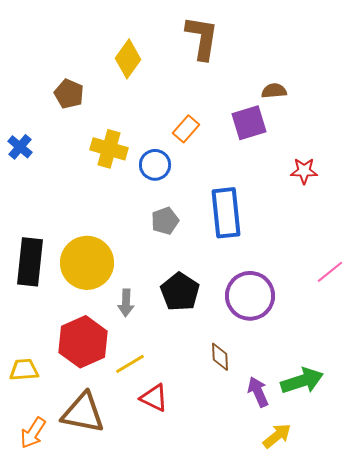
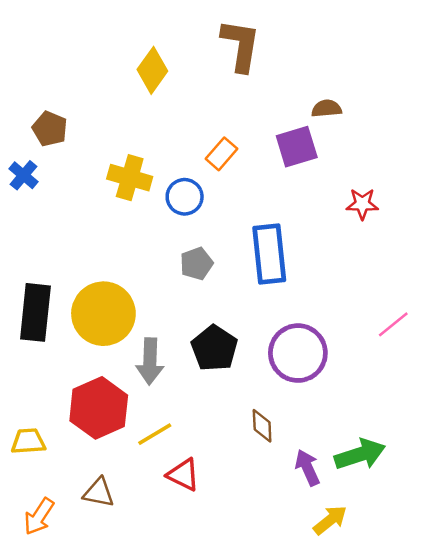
brown pentagon: (69, 94) -> (50, 129), moved
gray arrow: (126, 303) -> (150, 361), size x1.4
brown triangle: (83, 413) -> (99, 493), size x0.6

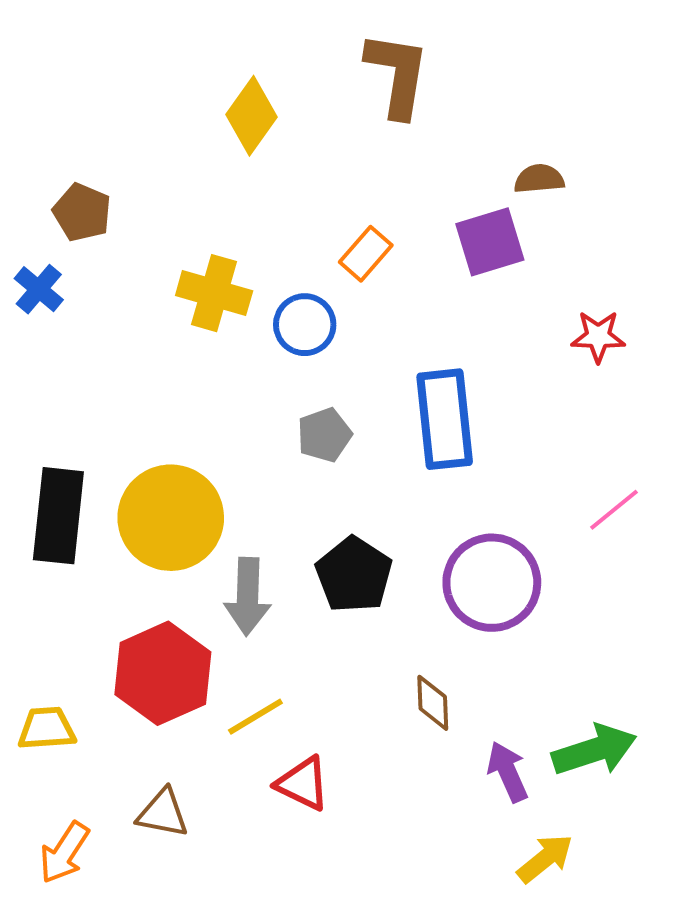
pink line: (393, 324) -> (614, 510), moved

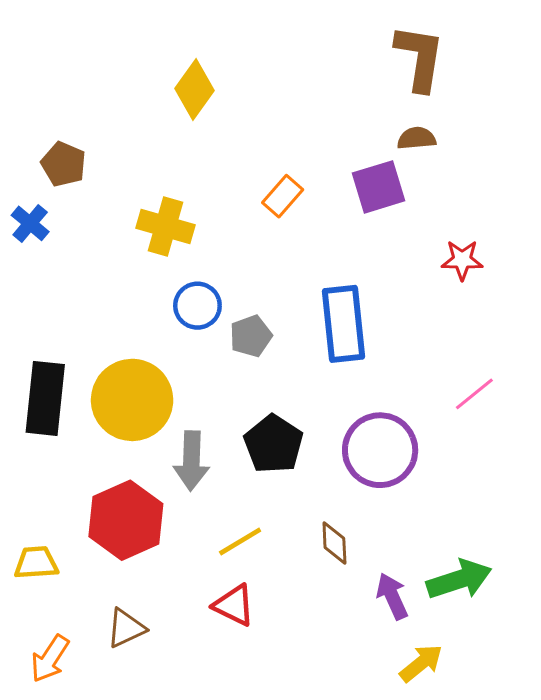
brown L-shape: (397, 74) -> (420, 58), moved
blue circle: (305, 325) -> (197, 306), moved
yellow line: (255, 717) -> (240, 541), moved
brown triangle: (163, 813) -> (126, 628), turned -36

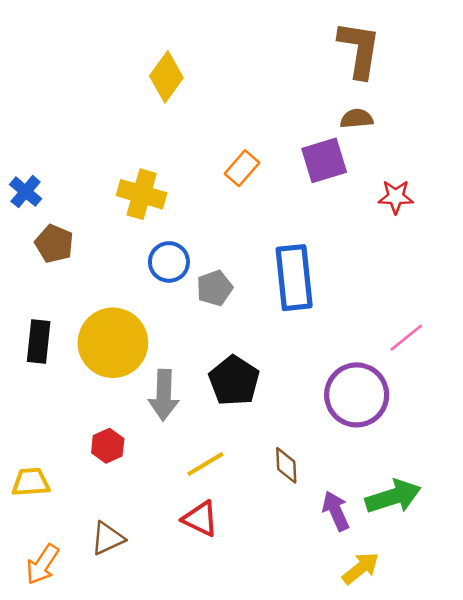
brown pentagon: (64, 164) -> (54, 244), moved
red star: (462, 260) -> (396, 197), moved
black rectangle: (45, 398) -> (39, 341), size x0.7
purple circle: (380, 450) -> (357, 395), moved
red hexagon: (126, 520) -> (108, 446), size x0.5

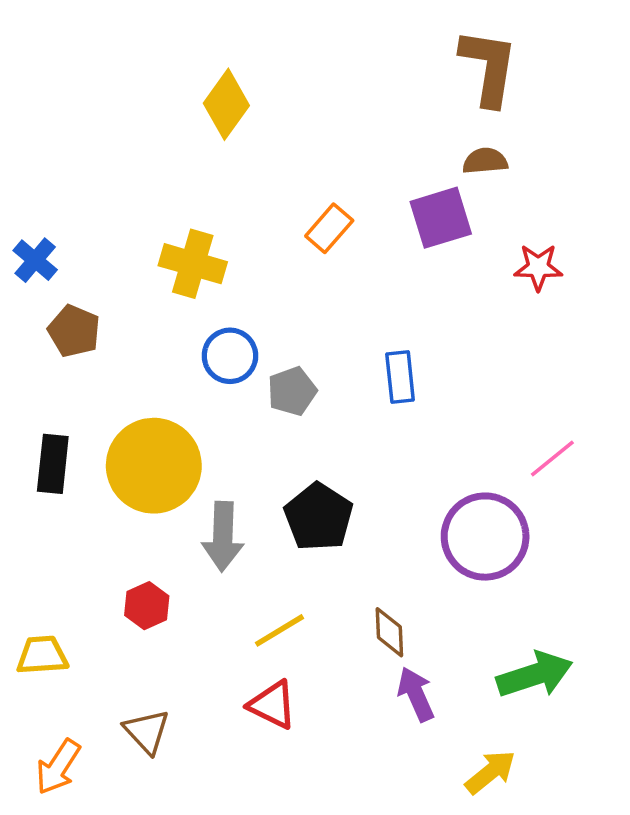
blue rectangle: (294, 278) -> (400, 377), size x0.6
purple arrow: (336, 511) -> (416, 694), moved
brown triangle: (108, 538) -> (147, 731), turned -48

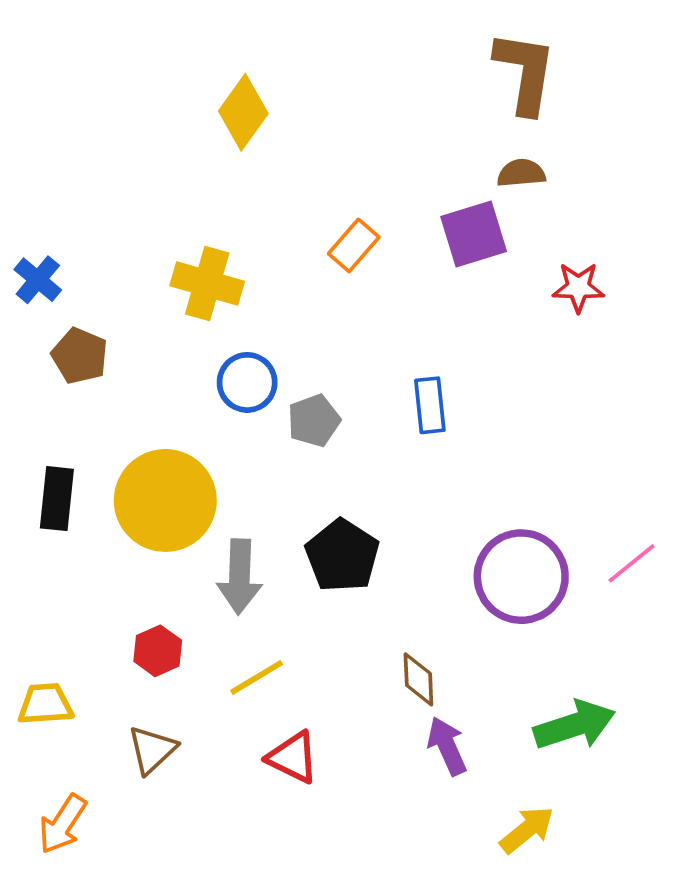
pink line: (552, 459) -> (632, 563), moved
yellow line: (280, 630) -> (257, 677), moved
brown triangle: (147, 731) -> (152, 750), moved, turned 30

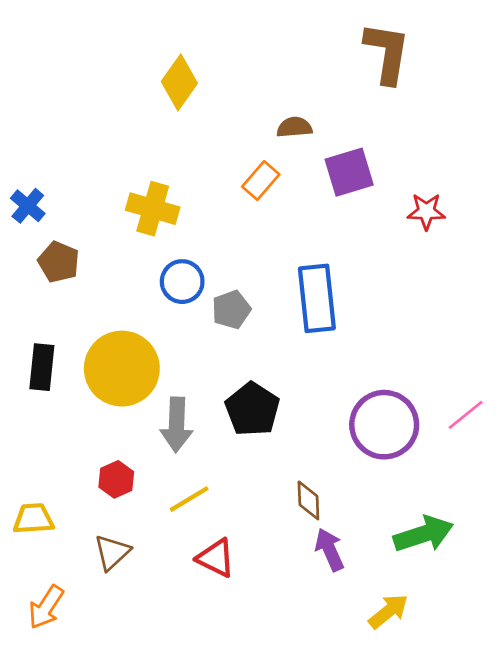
brown semicircle: (521, 173) -> (294, 127), moved
blue rectangle: (430, 405) -> (317, 298), size x1.6

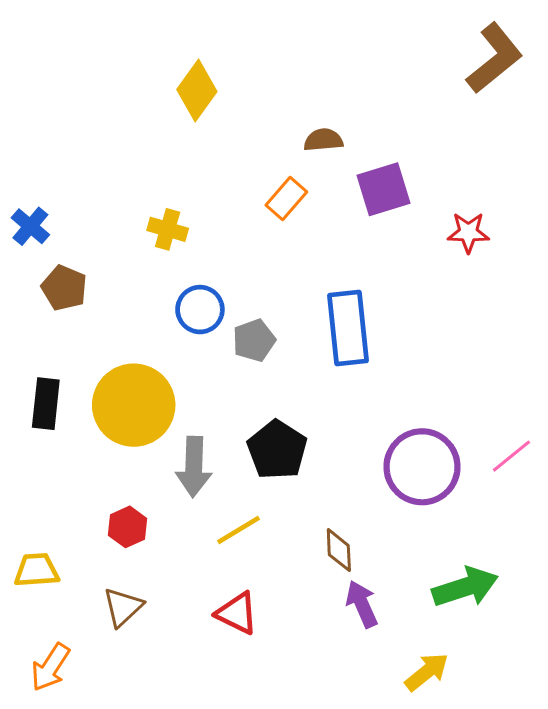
brown L-shape: (387, 53) -> (495, 58), moved, turned 42
yellow cross: (153, 209) -> (168, 229), size x0.7
yellow line: (189, 499) -> (239, 530), moved

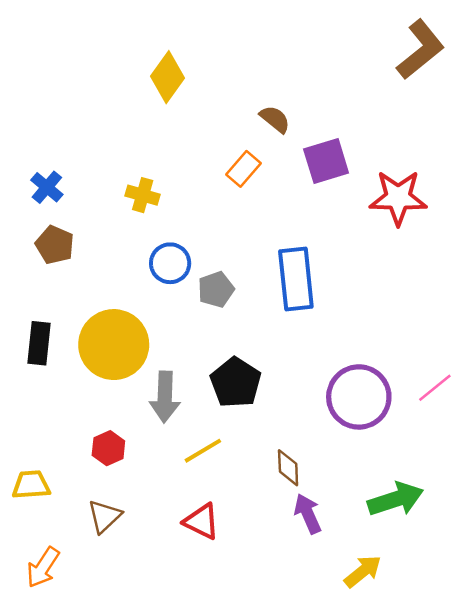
brown semicircle: (323, 140) -> (275, 119), turned 44
blue cross: (30, 226) -> (47, 187), moved
red star: (468, 232) -> (398, 198), size x1.6

